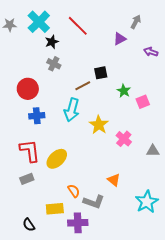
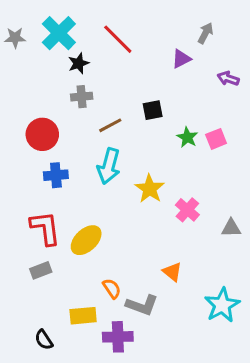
gray cross: (54, 64) -> (82, 97), turned -32
brown line: (83, 86) -> (110, 125), moved
pink square: (143, 102) -> (216, 139), moved

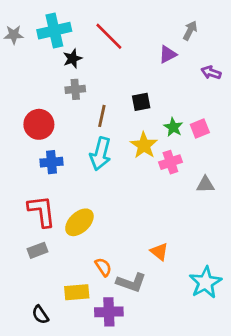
cyan cross: (59, 33) -> (54, 31), turned 32
brown line: (110, 125) -> (102, 116), turned -50
yellow star: (150, 189) -> (144, 145), moved
pink cross: (187, 210) -> (170, 162), moved, turned 30
gray triangle: (231, 228) -> (205, 185), moved

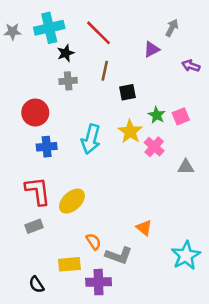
brown line: (102, 116) -> (105, 71), moved
pink cross: (170, 162) -> (154, 147), turned -30

